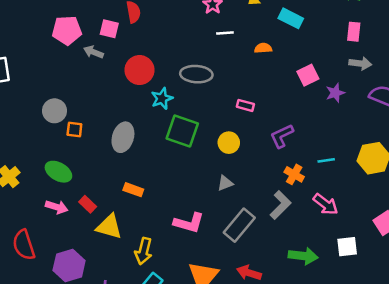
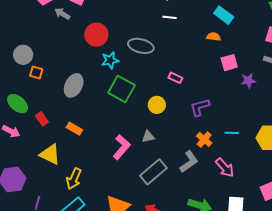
orange semicircle: (263, 48) -> (214, 37), moved
red rectangle: (88, 204) -> (42, 119), moved
pink L-shape: (189, 223) -> (122, 147), moved, turned -75

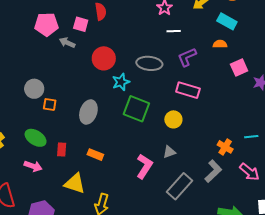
pink rectangle: (175, 78) -> (188, 90), size x1.6
purple L-shape: (200, 107) -> (187, 57), moved
red rectangle: (42, 119) -> (62, 150), turned 48

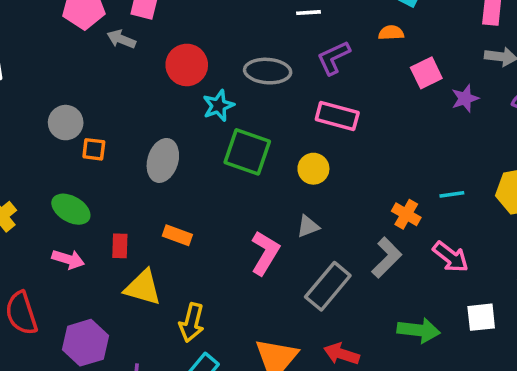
red rectangle: (62, 150) -> (120, 246), moved

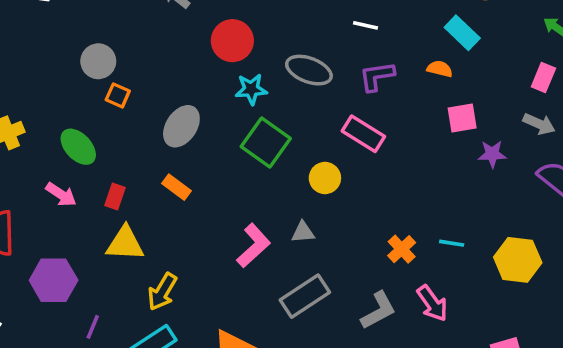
orange rectangle: (177, 235) -> (177, 187), moved
gray L-shape: (387, 258) -> (378, 310), moved
yellow triangle: (143, 288) -> (125, 244), turned -30

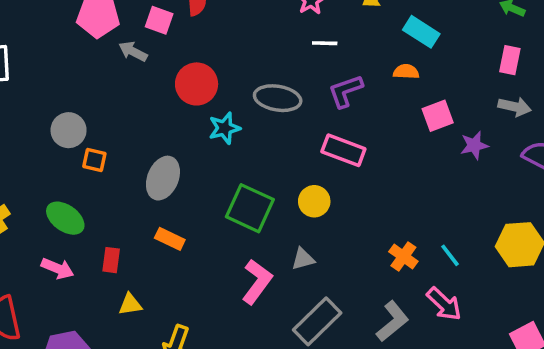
green square: (266, 142) -> (250, 208), moved
cyan line: (452, 243) -> (450, 255), moved, turned 55
yellow triangle: (125, 244) -> (130, 304), size x0.6

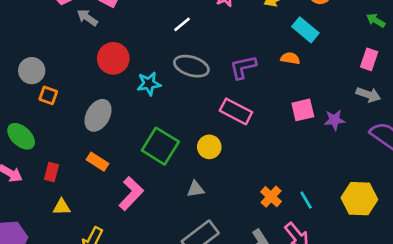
white line: (325, 43) -> (182, 24), moved, turned -48
red circle: (197, 84) -> (113, 58), moved
pink square: (438, 116) -> (303, 110), moved
pink L-shape: (257, 282) -> (131, 194), moved

